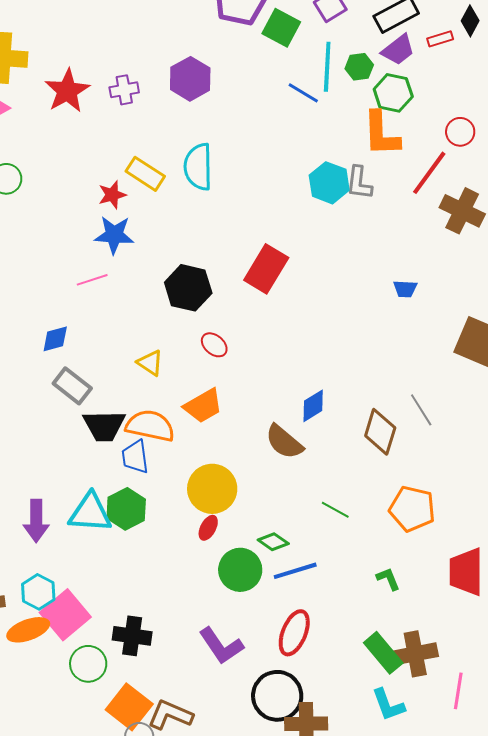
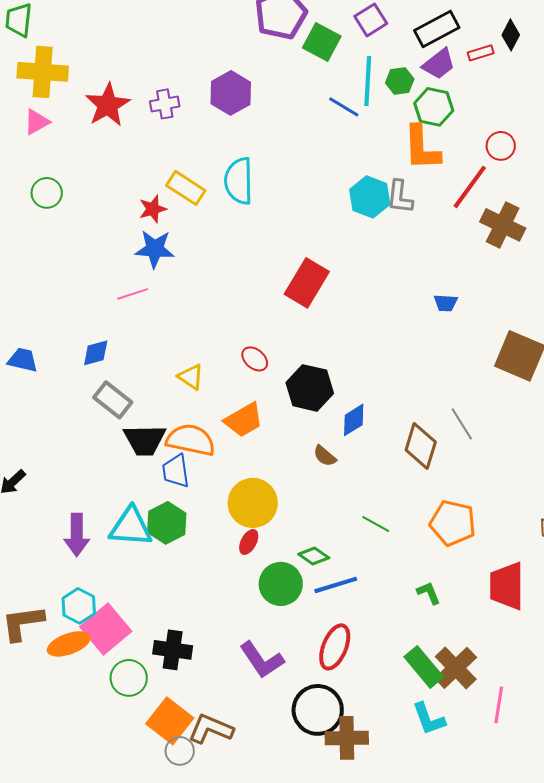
black hexagon: (188, 288) -> (310, 388), moved
brown semicircle: (284, 442) -> (325, 456), size x0.6
brown cross: (415, 654) -> (456, 668), turned -33

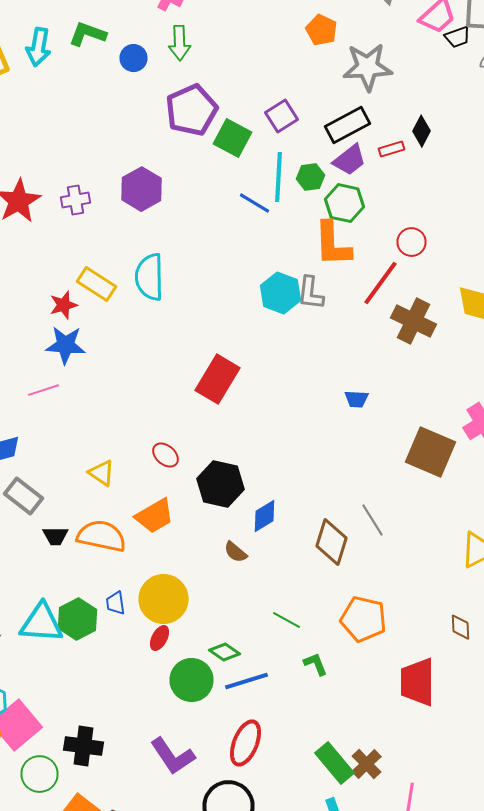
black trapezoid: (145, 440) -> (56, 536), size x0.6
blue trapezoid: (176, 471) -> (116, 603), moved, size x0.7
green L-shape: (429, 593) -> (316, 664), moved
brown cross: (456, 668) -> (366, 764), size x0.7

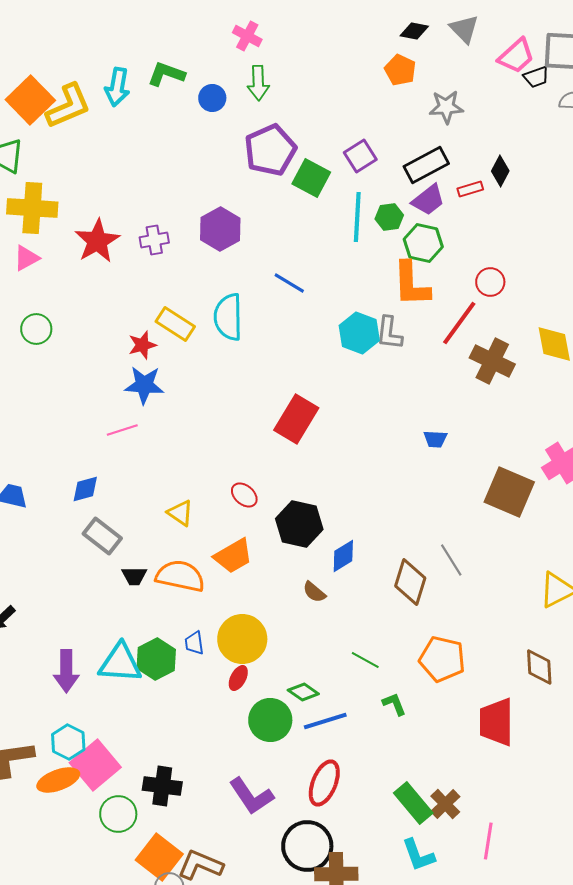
gray star: (368, 67) -> (446, 107), size x0.7
blue line: (254, 203) -> (289, 283), moved
brown diamond: (460, 627) -> (539, 667), size x1.4

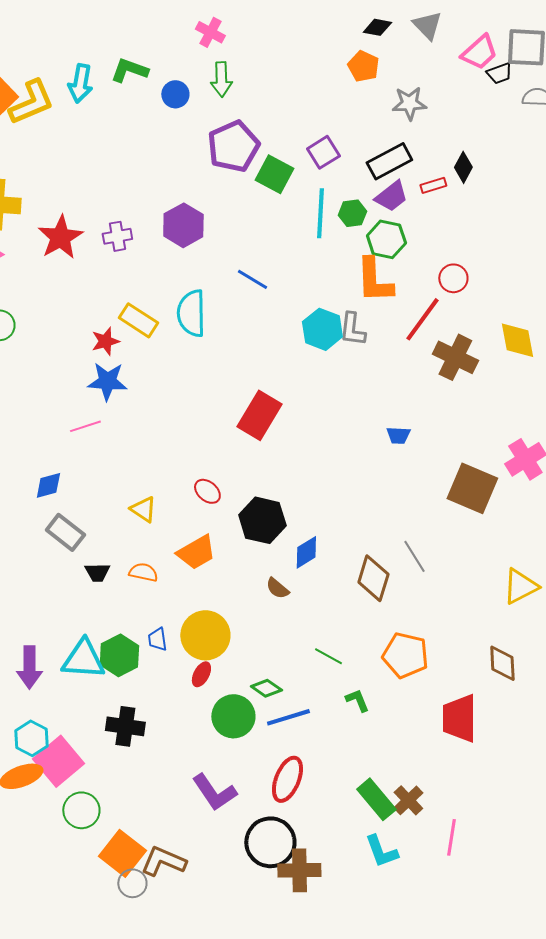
orange semicircle: (180, 576) -> (143, 572), size x0.6
black cross: (162, 786) -> (125, 726), moved

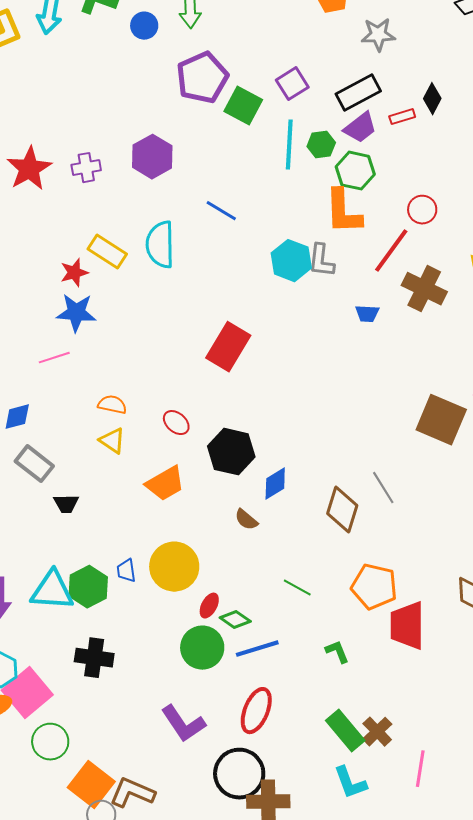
blue trapezoid: (398, 435) -> (367, 314), moved
orange semicircle: (143, 572) -> (112, 405), moved
red ellipse: (201, 674) -> (209, 606), moved
green L-shape: (357, 700) -> (337, 652), moved
red trapezoid: (459, 718) -> (407, 626), moved

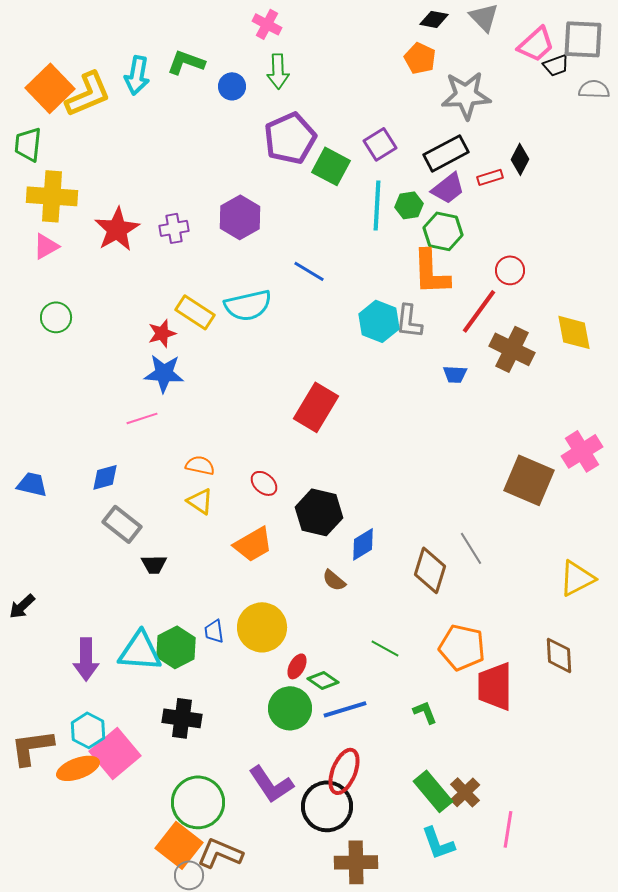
gray star: (378, 35) -> (466, 95), size x1.4
cyan semicircle: (160, 245) -> (248, 305), turned -102
green circle: (50, 742) -> (198, 802), moved, size x1.4
black circle: (239, 774) -> (327, 806), moved

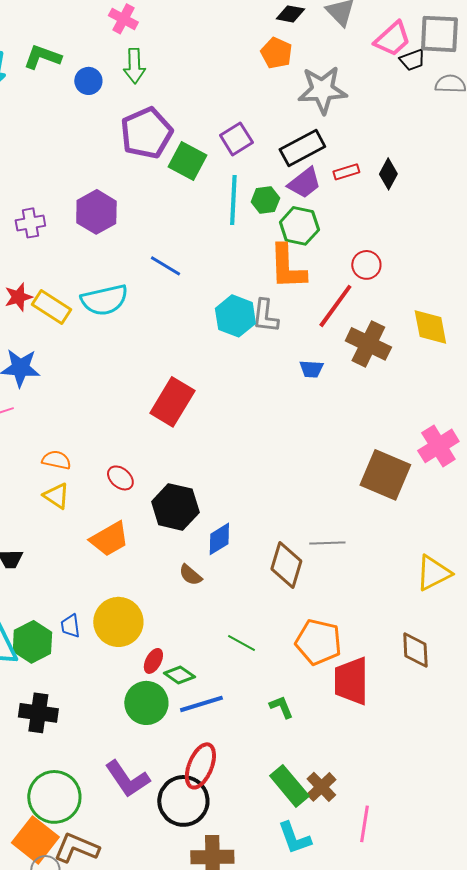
black diamond: (520, 159) -> (388, 174), moved
red star: (162, 333) -> (18, 297), moved
gray line: (471, 548) -> (327, 543), turned -60

